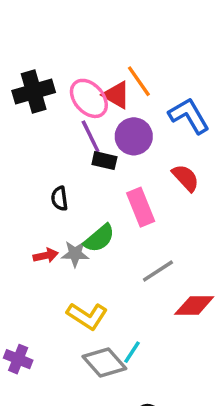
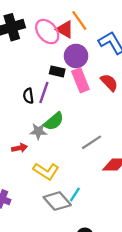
purple line: (91, 136) -> (44, 92), moved, turned 45
pink rectangle: (141, 207) -> (80, 80), moved
red arrow: (46, 255) -> (20, 148), moved

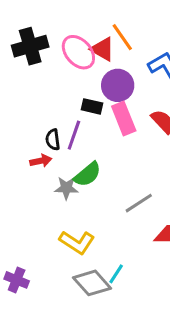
red arrow: (20, 148) -> (41, 161), moved

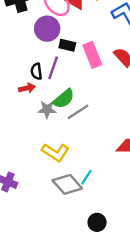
purple circle: (118, 85) -> (47, 29), moved
gray line: (139, 203) -> (78, 112), moved

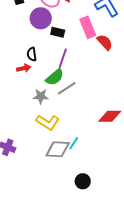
pink rectangle: (92, 55) -> (88, 27), moved
purple line: (53, 68) -> (63, 58), moved
gray star: (47, 109) -> (41, 96), moved
gray diamond: (67, 184) -> (58, 149), turned -45

